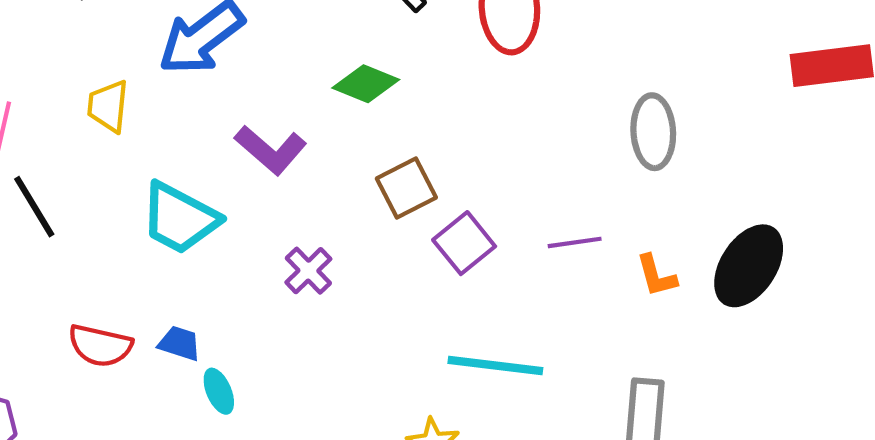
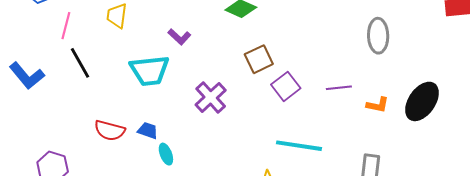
purple L-shape: (271, 150) -> (179, 37), moved, size x0.7
cyan trapezoid: (180, 218) -> (150, 70), turned -36
purple cross: (308, 271) -> (211, 97), size x1.4
orange L-shape: (656, 276) -> (378, 105), turned -65

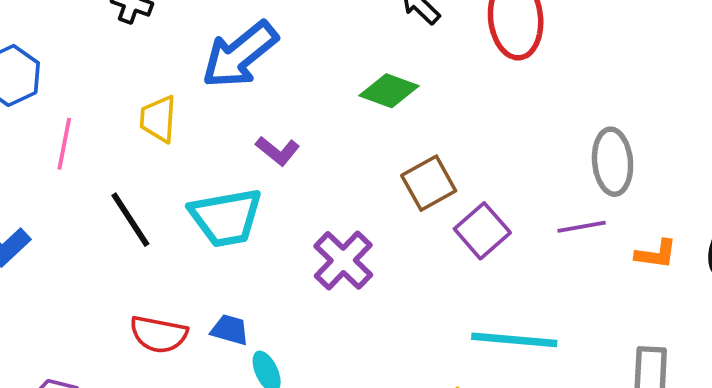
gray ellipse: (378, 36) -> (613, 162), moved
black line: (80, 63) -> (130, 220), moved

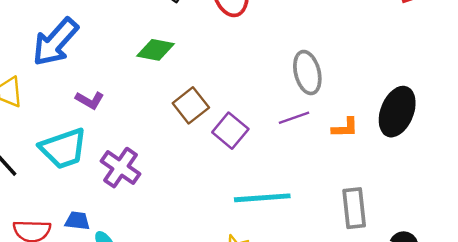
purple cross: (343, 260) -> (120, 168), moved

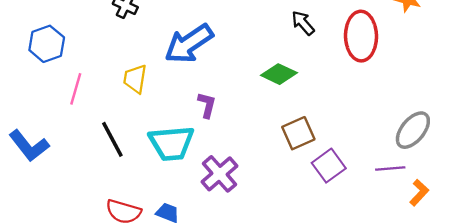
gray ellipse: (307, 73) -> (413, 130), turned 39
purple L-shape: (90, 100) -> (207, 105), turned -120
orange L-shape: (345, 128) -> (419, 193), moved, turned -60

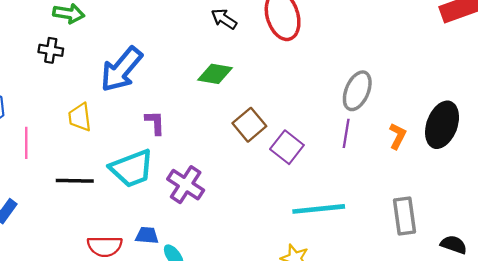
black line: (112, 139) -> (75, 181), turned -45
purple line: (390, 169) -> (346, 133), turned -60
orange L-shape: (419, 193) -> (398, 136), moved

